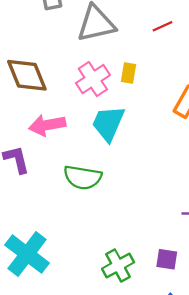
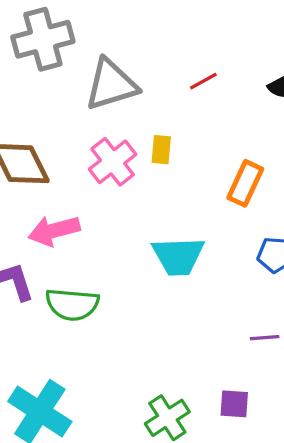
cyan trapezoid: (108, 123) -> (178, 256), moved, turned -111
green semicircle: (83, 177) -> (72, 304), moved

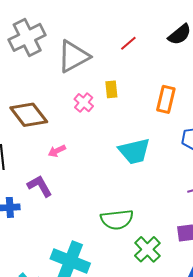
pink cross: (113, 162) -> (84, 103), size x0.7
pink arrow: (54, 231) -> (57, 151), size x0.6
green semicircle: (72, 304) -> (117, 220), moved

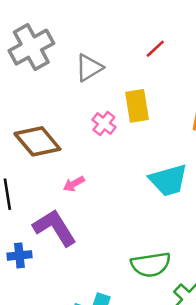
gray triangle: (73, 56) -> (89, 68), size x0.7
yellow rectangle: (111, 89) -> (137, 106), size x1.5
purple L-shape: (40, 186) -> (55, 228), size x1.4

